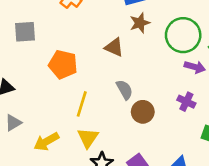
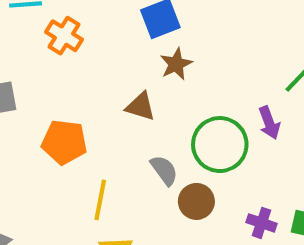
green circle: (183, 35) -> (220, 145), moved
purple arrow: (195, 67) -> (269, 123), turned 60
purple cross: (186, 102) -> (262, 223), moved

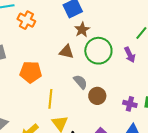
green circle: (220, 145) -> (98, 51), moved

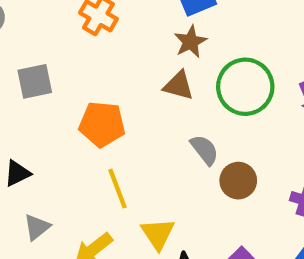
brown star: (82, 30) -> (190, 42), moved
yellow line: (50, 99) -> (118, 189), moved, turned -30

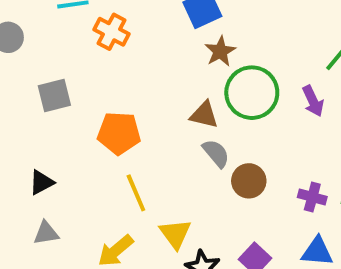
brown star: (190, 42) -> (220, 51), moved
brown triangle: (179, 86) -> (204, 115), moved
gray triangle: (37, 227) -> (46, 233), moved, turned 32

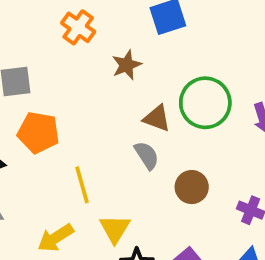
brown star: (220, 51) -> (127, 65), moved
orange pentagon: (119, 133) -> (38, 132), moved
gray semicircle: (216, 153) -> (147, 155), moved

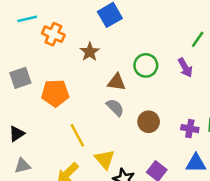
green circle: (205, 103) -> (146, 65), size x0.7
orange pentagon: (38, 132) -> (55, 93), moved

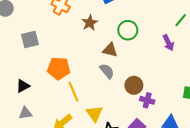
green circle: (146, 65) -> (128, 30), moved
orange pentagon: (55, 93) -> (59, 68), moved
purple cross: (190, 129) -> (147, 100), moved

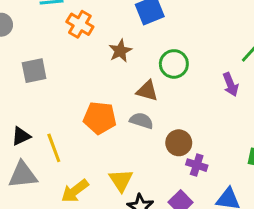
orange pentagon: (59, 68) -> (100, 118), moved
gray semicircle: (107, 71) -> (141, 121), turned -35
yellow line: (73, 92) -> (54, 148), moved
gray triangle: (25, 113) -> (23, 175), size x1.5

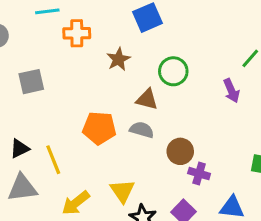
orange cross: (80, 24) -> (77, 33), turned -30

